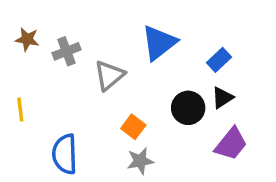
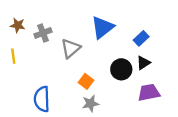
yellow line: (20, 110) -> (13, 56), moved
purple trapezoid: (231, 144) -> (149, 93), turned -140

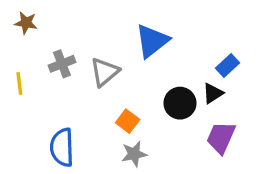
brown star: (18, 25) -> (26, 23), moved
gray cross: (43, 33) -> (62, 64), moved
blue rectangle: (141, 38) -> (228, 65), moved
purple trapezoid: (149, 93) -> (221, 138), turned -55

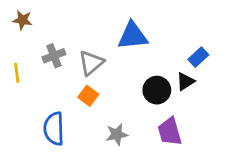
blue triangle: (152, 41) -> (133, 36), turned 32
orange square: (128, 121) -> (88, 96), moved
purple trapezoid: (221, 138) -> (170, 132), moved, turned -40

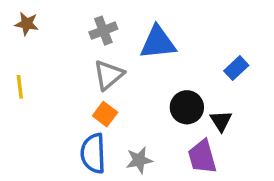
gray cross: (54, 56) -> (103, 31), moved
black triangle: (185, 81) -> (221, 121), moved, turned -30
blue semicircle: (54, 129) -> (93, 153), moved

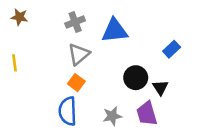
gray star: (139, 160) -> (112, 116), moved

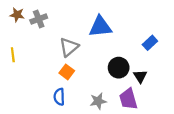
gray cross: (75, 22) -> (39, 19), moved
blue semicircle: (68, 111) -> (59, 97), size x0.7

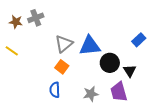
brown star: (17, 15) -> (16, 22), moved
blue triangle: (100, 27) -> (90, 46), moved
yellow line: (13, 55) -> (12, 51), turned -48

